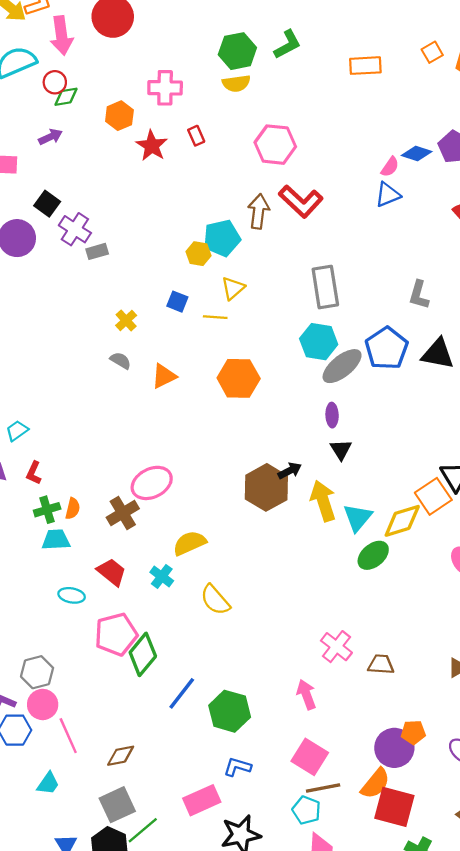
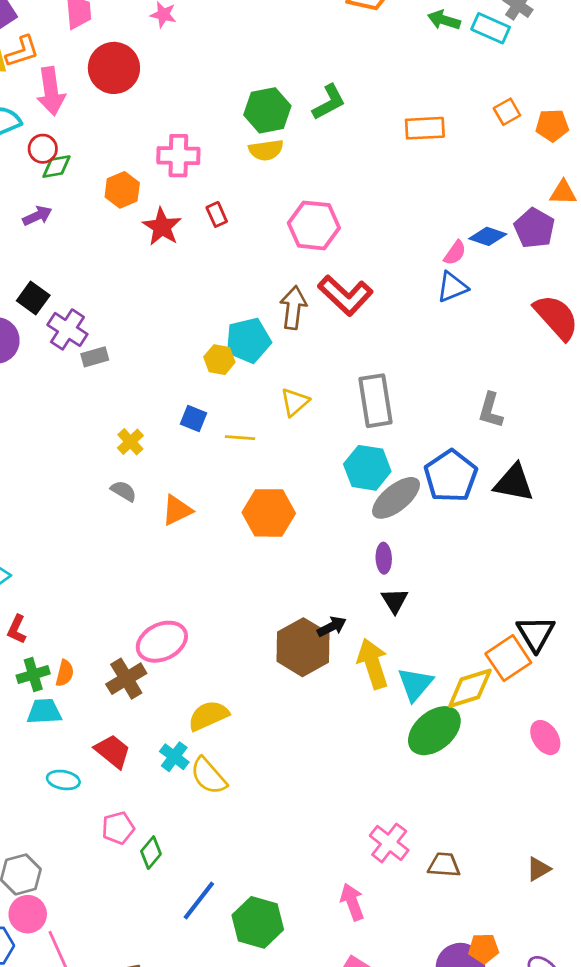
yellow triangle: (233, 288) -> (295, 402), moved
green ellipse: (373, 555) -> (434, 731), size x1.4
yellow semicircle: (215, 600) -> (208, 776), moved
pink pentagon: (116, 634) -> (118, 828), size x0.6
green diamond: (143, 654) -> (151, 853), size x0.6

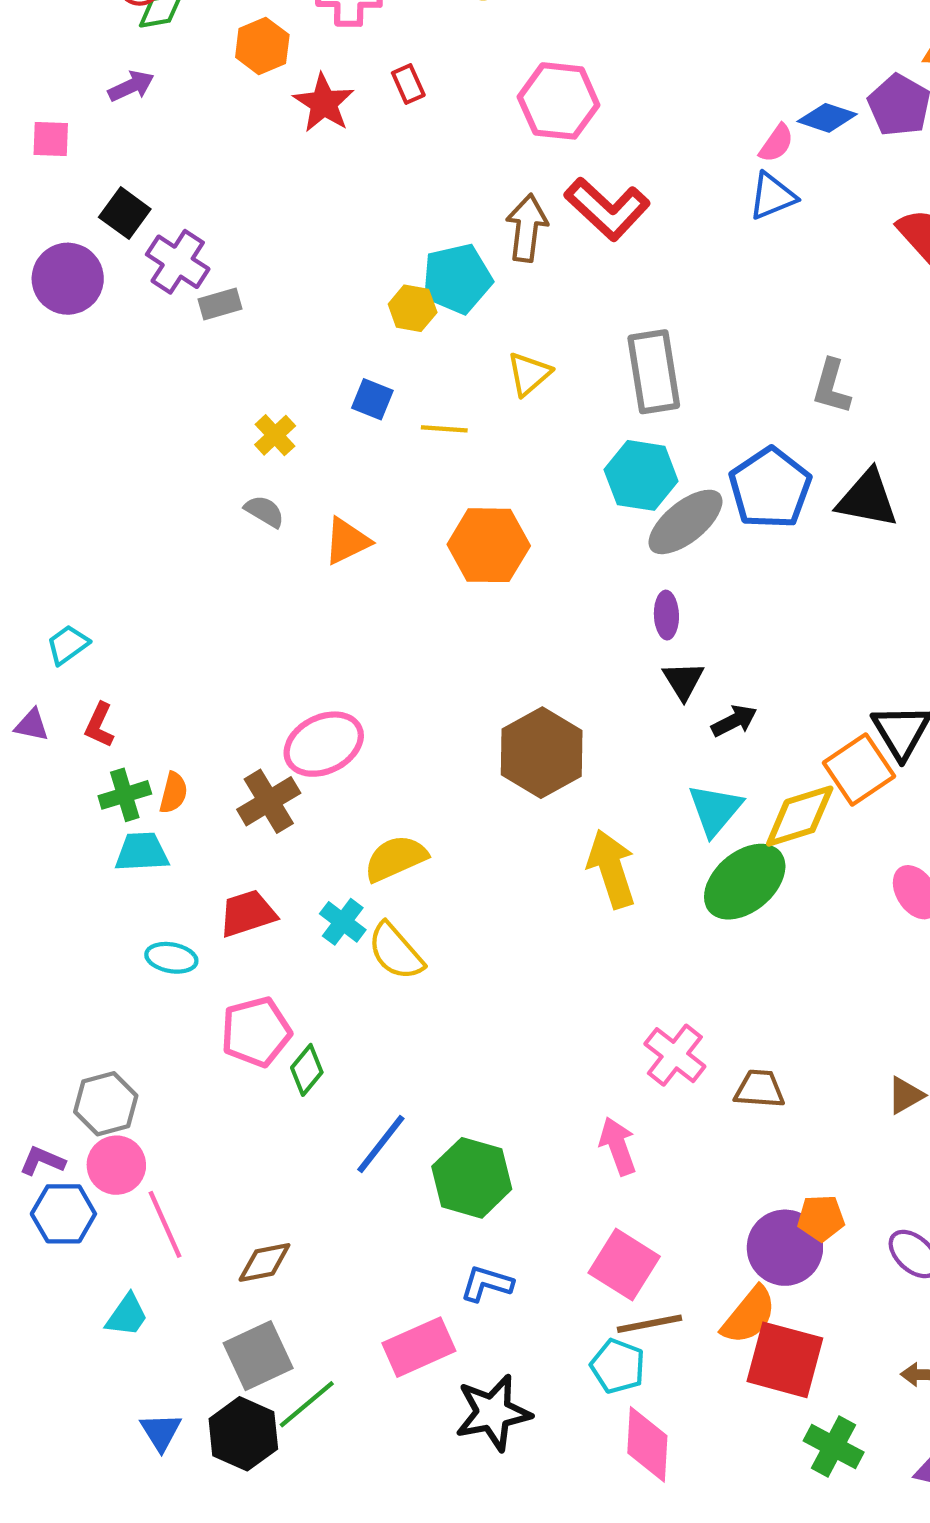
black arrow: (332, 627) -> (734, 721), moved
yellow arrow: (373, 664) -> (611, 869), moved
red trapezoid: (113, 751) -> (248, 913), turned -57
pink pentagon: (118, 828) -> (256, 1032), size x1.4

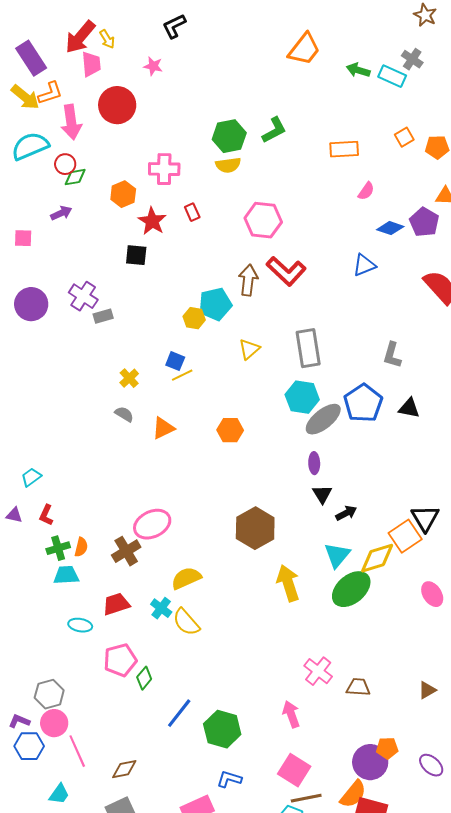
pink semicircle: (776, 143) -> (366, 191), moved
black square: (125, 213) -> (136, 255), moved, turned -30
yellow line: (444, 429) -> (182, 375), moved, turned -30
black triangle: (867, 499) -> (409, 408), size x0.7
orange hexagon: (489, 545) -> (230, 430), size x0.7

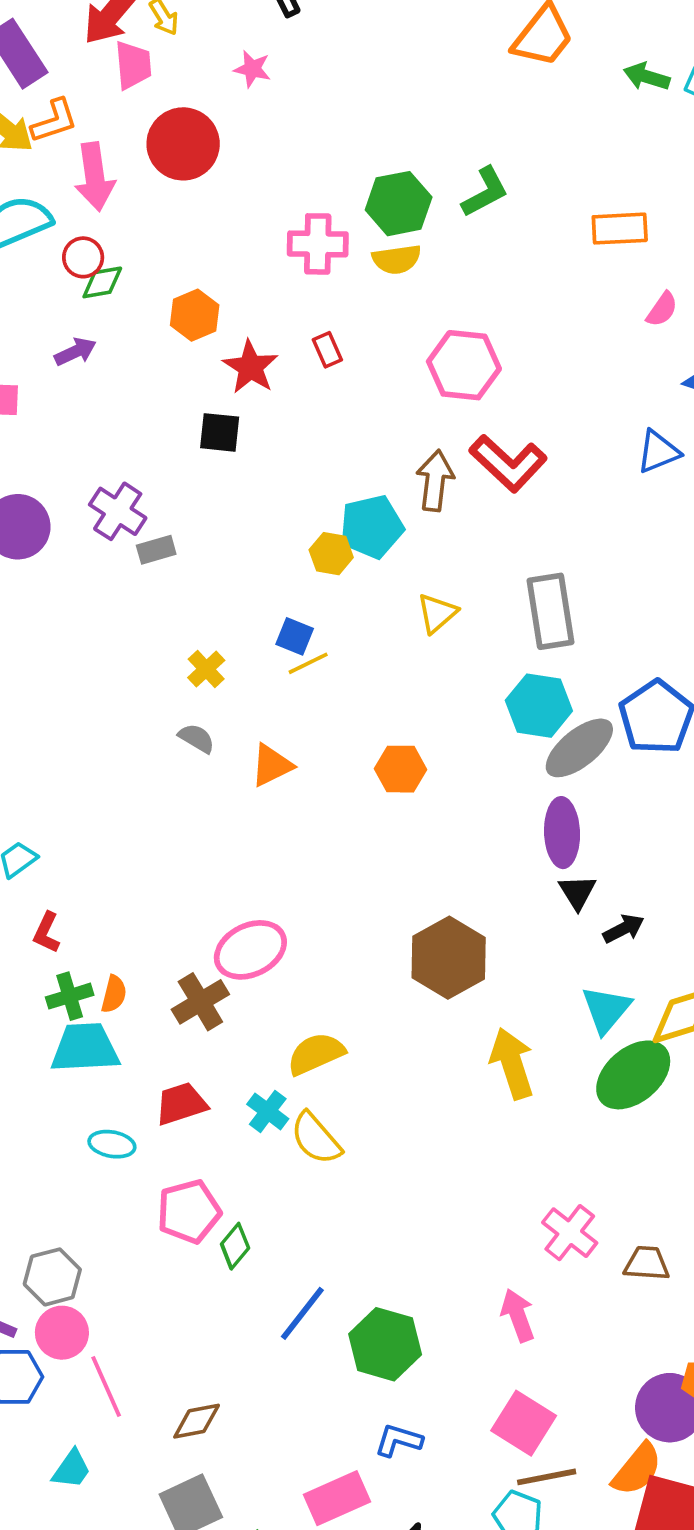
pink cross: (164, 169) -> (318, 244), moved
purple ellipse: (314, 463) -> (562, 833), size x1.6
cyan trapezoid: (66, 575) -> (85, 1048), size x1.4

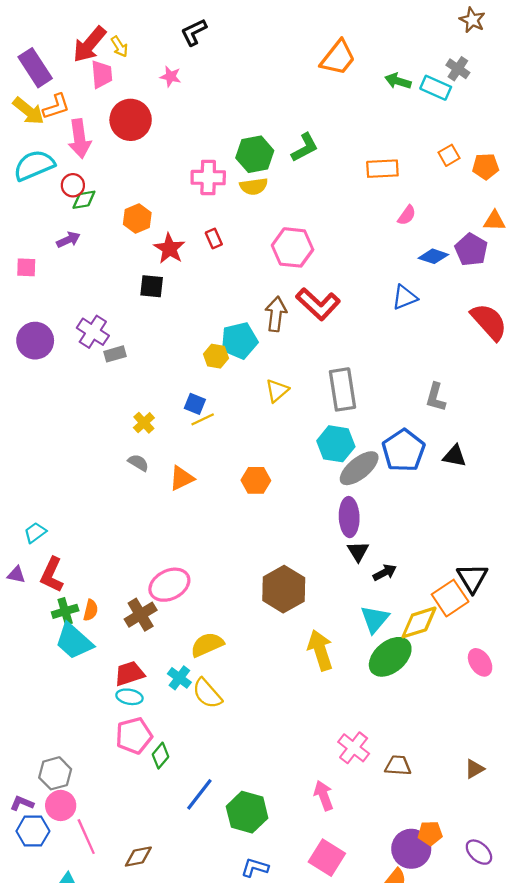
red L-shape: (47, 933) -> (52, 575), size x1.5
cyan trapezoid: (85, 1048) -> (74, 641), turned -135
cyan ellipse: (112, 1144) -> (129, 697), moved

